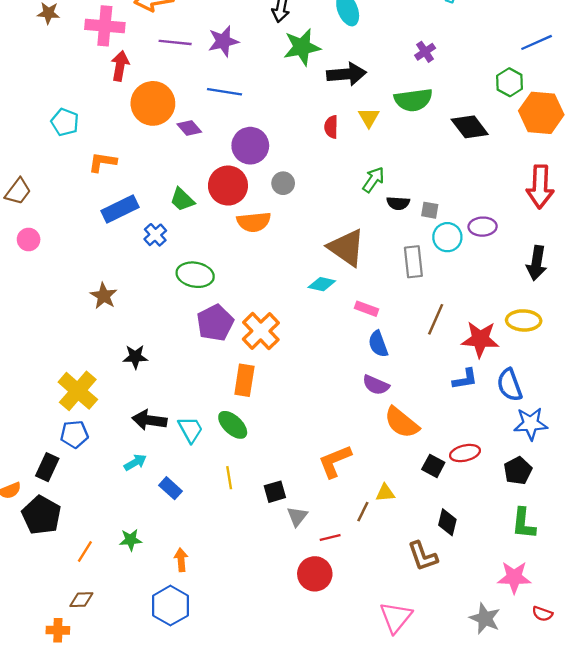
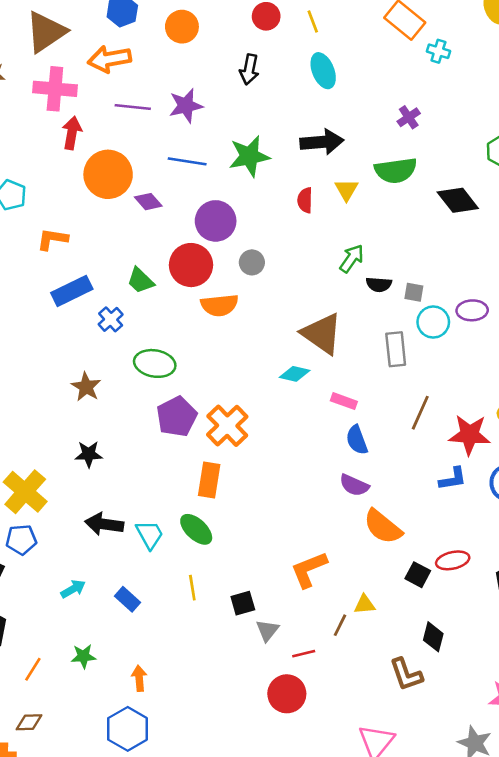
green star: (302, 47) -> (249, 156), moved
brown star: (104, 296) -> (86, 387), moved
cyan arrow: (135, 462) -> (73, 589), moved

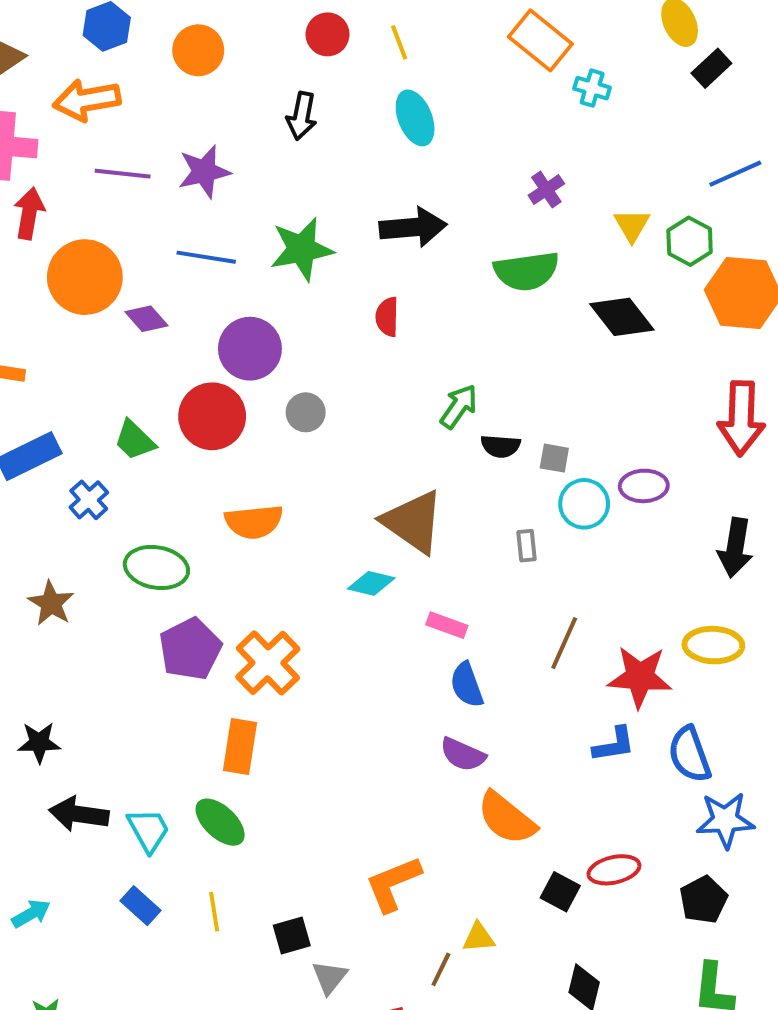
yellow triangle: (346, 190) -> (632, 225), moved
orange semicircle: (219, 305) -> (254, 522), moved
gray rectangle: (396, 349) -> (526, 546), size x0.6
black star: (89, 454) -> (39, 743), moved
blue rectangle: (128, 599) -> (141, 906), moved

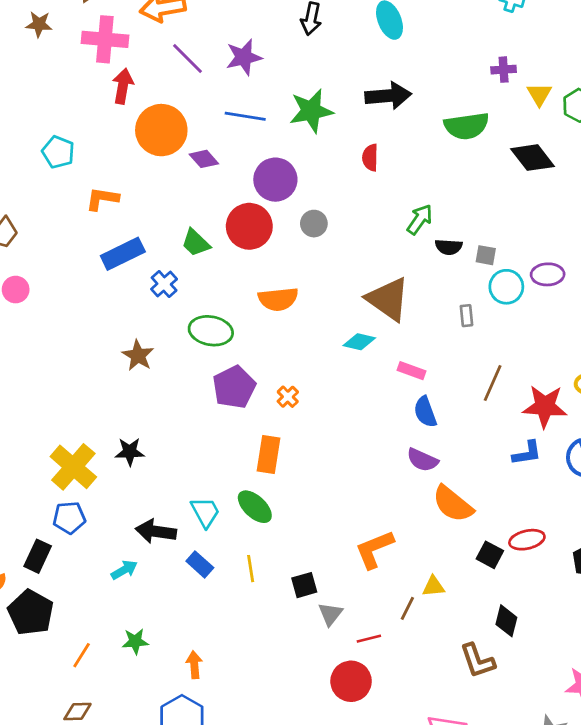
purple line: (123, 174) -> (187, 59), turned 39
purple cross: (546, 190) -> (504, 70), moved, turned 30
orange cross: (268, 663) -> (288, 397), size x0.5
black arrow: (79, 814) -> (156, 531), moved

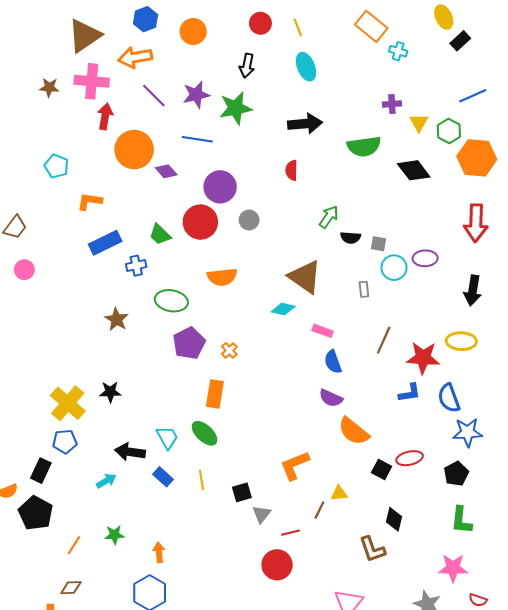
brown star: (39, 24) -> (49, 87), moved
green star: (311, 111) -> (236, 108), moved
blue cross: (164, 284) -> (136, 266), turned 30

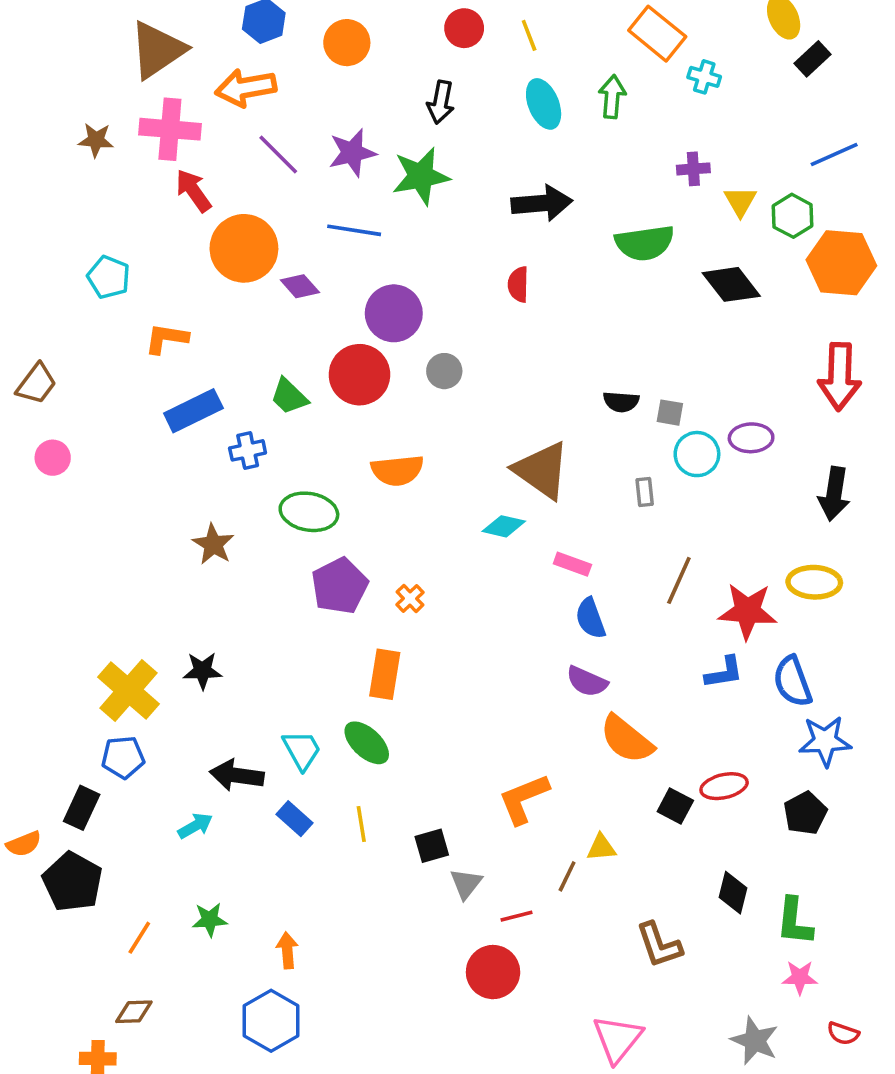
red arrow: (105, 116) -> (193, 191), turned -45
green arrow: (329, 217) -> (612, 97), moved, turned -30
black diamond: (394, 519) -> (733, 893), moved
green L-shape: (461, 520) -> (794, 921), moved
pink star: (453, 568) -> (800, 977), size x0.7

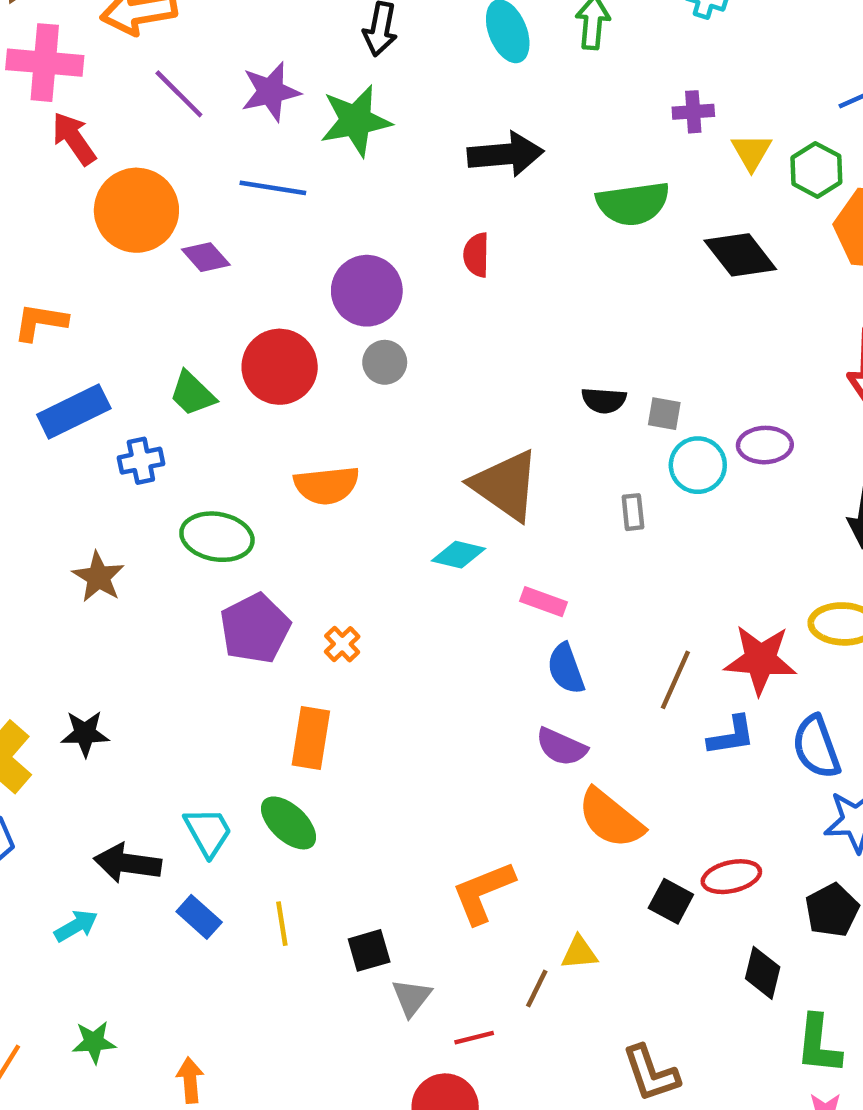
purple circle: (394, 313) -> (367, 291), moved
brown line: (679, 580) -> (675, 680), moved
black diamond: (733, 893) -> (763, 973), moved

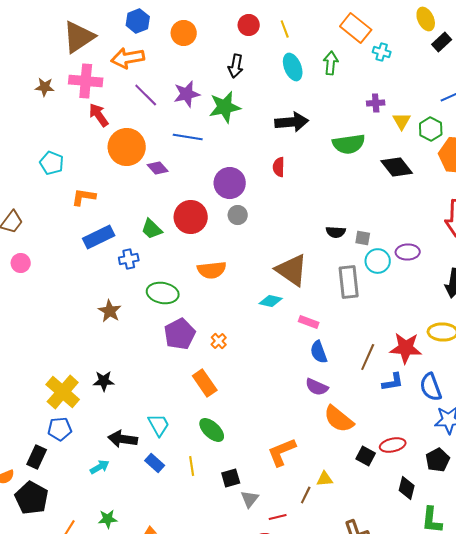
gray rectangle: (633, 512) -> (349, 282), size x2.0
orange rectangle: (311, 738) -> (205, 383), turned -44
green ellipse: (289, 823) -> (212, 430), moved

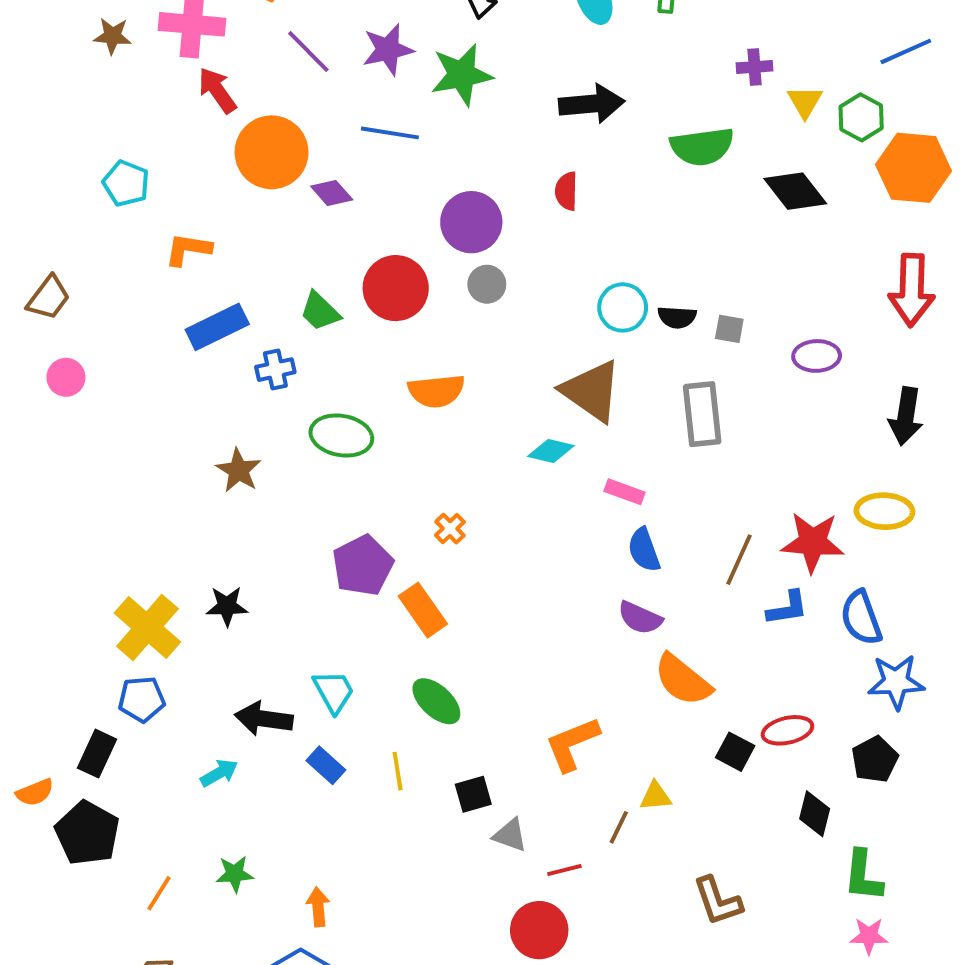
cyan circle: (378, 261) -> (623, 307), moved
purple pentagon: (180, 334) -> (363, 565), moved
gray triangle: (250, 499) -> (510, 835), turned -48

